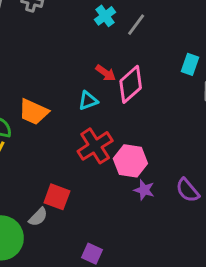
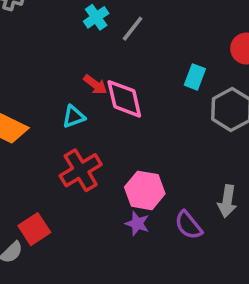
pink diamond: (131, 84) -> (124, 99), turned -63
pink hexagon: (130, 161) -> (145, 190), moved
red square: (57, 197) -> (34, 229), turned 35

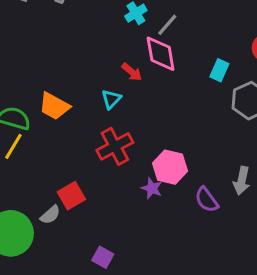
pink diamond: (124, 99) -> (161, 54), moved
cyan triangle: (74, 117) -> (111, 99), turned -30
purple star: (137, 224) -> (152, 188), moved

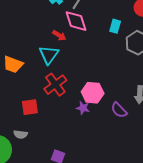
cyan triangle: (111, 99) -> (49, 55), size x1.5
red square: (71, 196) -> (30, 107), moved, turned 30
gray semicircle: (50, 215) -> (21, 134), turned 56

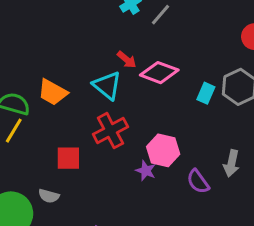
pink diamond: (76, 21) -> (159, 73), moved, turned -60
cyan rectangle: (115, 26) -> (206, 93), moved
cyan triangle: (49, 55) -> (107, 85), turned -35

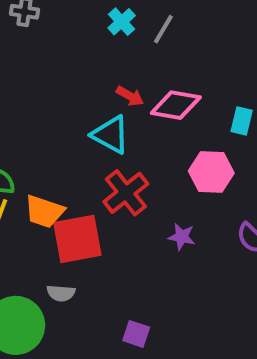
orange trapezoid: (53, 92) -> (44, 211), moved
pink hexagon: (163, 150) -> (211, 172), moved
red square: (68, 158) -> (77, 239), size x1.5

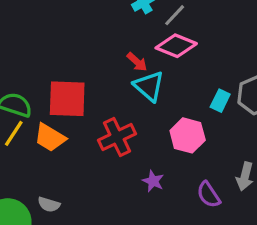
pink diamond: (176, 105) -> (176, 46), moved
cyan triangle: (111, 135) -> (149, 86), moved
red square: (77, 239) -> (67, 99), moved

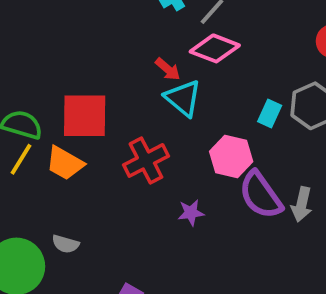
purple star: (153, 181) -> (191, 213), turned -30
purple semicircle: (208, 195) -> (261, 195), moved, size x1.5

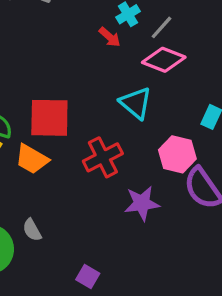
red arrow: (168, 69) -> (110, 37), moved
purple star: (191, 213) -> (142, 203), size x1.5
gray semicircle: (66, 244) -> (32, 230), turned 45

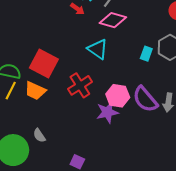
red square: (49, 118) -> (44, 63), turned 32
pink hexagon: (177, 154) -> (118, 96), moved

